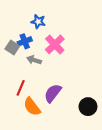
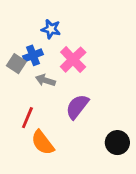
purple semicircle: (53, 93) -> (77, 107), moved

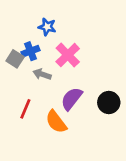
orange semicircle: (43, 143) -> (56, 122), moved
black circle: (117, 143) -> (109, 102), moved

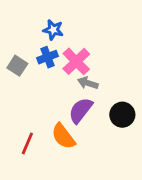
blue cross: (30, 51) -> (47, 57), moved
gray arrow: (42, 74) -> (88, 83), moved
red line: (25, 109) -> (27, 143), moved

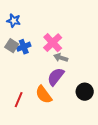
blue star: (53, 30) -> (14, 21), moved
blue cross: (47, 57) -> (24, 47), moved
black circle: (122, 115) -> (85, 92), moved

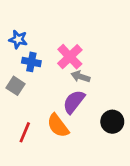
blue star: (14, 21) -> (18, 39), moved
gray square: (12, 46) -> (15, 86), moved
blue cross: (24, 47) -> (31, 62), turned 32

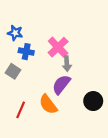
gray arrow: (80, 77) -> (67, 64), turned -112

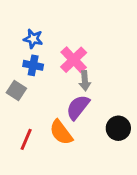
blue star: (15, 33) -> (33, 39), moved

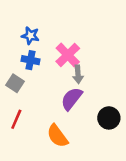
orange semicircle: (61, 132) -> (57, 136), moved
red line: (26, 139) -> (16, 119), moved

